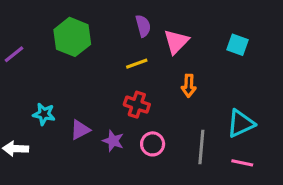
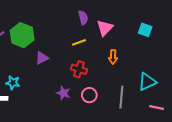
green hexagon: (72, 37) -> (22, 35), moved
cyan star: (44, 114) -> (13, 83), moved
purple triangle: (80, 130) -> (42, 58), moved
pink line: (242, 163) -> (156, 107), moved

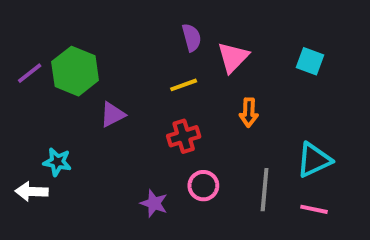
red cross: (79, 69) -> (184, 136), turned -35
purple star: (63, 93) -> (154, 203), moved
pink line: (156, 107) -> (314, 209), moved

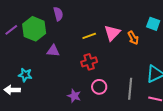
purple semicircle: (192, 38) -> (58, 14), moved
pink triangle: (233, 57) -> (112, 33), moved
orange arrow: (249, 113) -> (133, 38), moved, turned -32
purple triangle: (113, 115) -> (53, 51), turned 32

